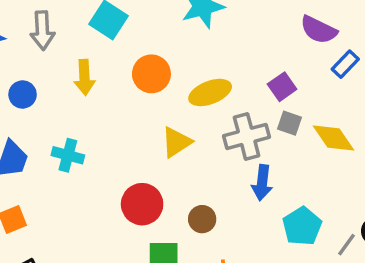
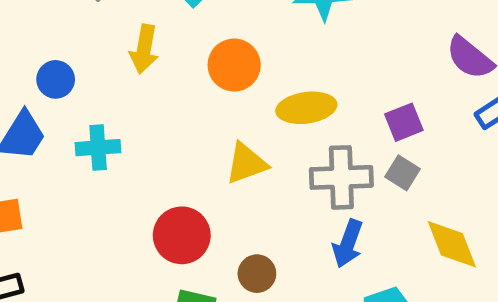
blue circle: (23, 95) -> (56, 79), moved
yellow diamond: (334, 138) -> (452, 244), moved
cyan cross: (68, 155) -> (98, 148), turned -32

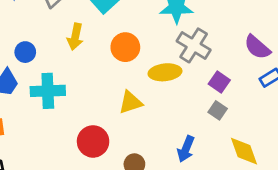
purple square: (404, 122) -> (219, 82), turned -35
cyan cross: (98, 148) -> (48, 91), size x1.4
gray cross: (341, 177) -> (194, 45), moved, turned 32

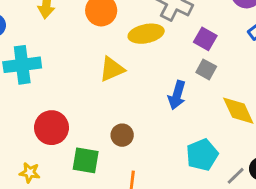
red circle: (93, 141) -> (52, 128), moved
blue arrow: (186, 149) -> (177, 95), moved

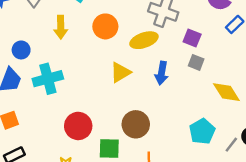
blue arrow: (177, 95) -> (162, 73), moved
brown circle: (122, 135) -> (136, 124), size x1.5

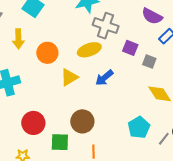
orange circle: (105, 26) -> (47, 53), moved
gray square: (196, 62) -> (149, 62), moved
blue arrow: (162, 73) -> (104, 78), turned 42

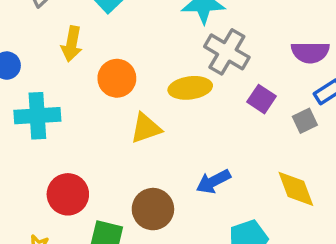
purple semicircle: (152, 16) -> (310, 52), turned -40
gray square: (149, 62) -> (305, 121), moved, turned 32
blue arrow: (104, 78) -> (213, 182), moved

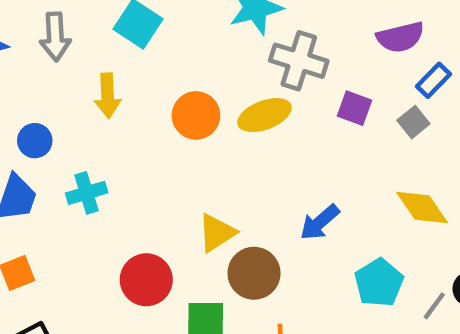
orange circle: (117, 78) -> (196, 115), moved
cyan cross: (37, 116) -> (87, 193), size x0.7
yellow triangle: (146, 128) -> (217, 233), moved

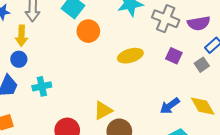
gray cross: (299, 61) -> (166, 19), moved
yellow arrow: (108, 96) -> (21, 36), moved
orange circle: (196, 115) -> (88, 31), moved
blue arrow: (320, 222) -> (170, 106), moved

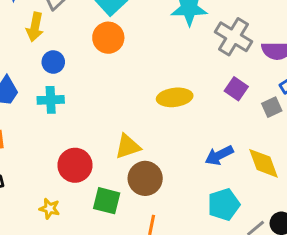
orange circle: (88, 31) -> (108, 38), moved
yellow ellipse: (130, 56) -> (175, 97), moved
blue circle: (19, 59) -> (53, 62), moved

